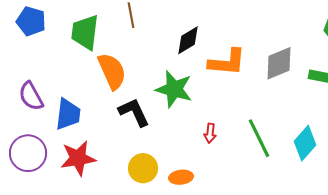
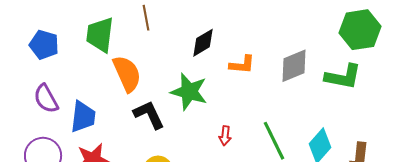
blue pentagon: (31, 21) -> (44, 45), moved
orange L-shape: (227, 62) -> (242, 65), size x0.7

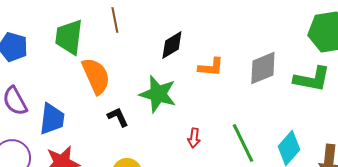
black L-shape: (149, 115) -> (118, 117), size x0.7

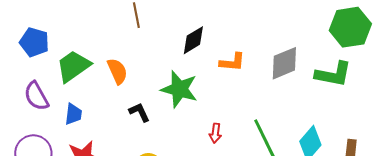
green trapezoid: (69, 37) -> (73, 66), moved, turned 48
orange semicircle: (96, 76) -> (117, 71), size x0.7
blue trapezoid: (52, 119) -> (73, 114), size x0.7

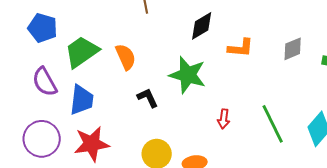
gray diamond: (284, 63) -> (293, 49), size x0.7
blue trapezoid: (73, 114) -> (82, 100), size x1.4

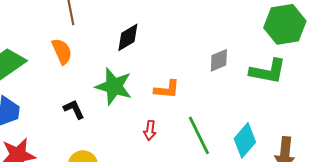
orange L-shape: (241, 48) -> (167, 89), moved
orange semicircle: (126, 57) -> (62, 51), moved

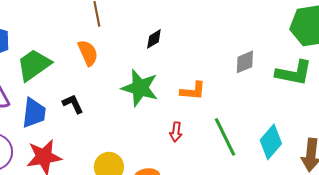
black diamond: (128, 37) -> (154, 39), size x0.7
black L-shape: (74, 109) -> (73, 104), moved

